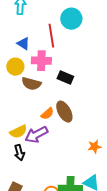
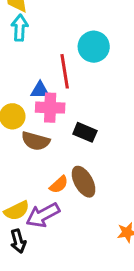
blue triangle: (23, 44) -> (40, 90), moved, turned -32

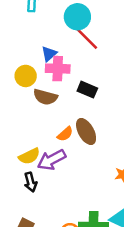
cyan circle: (94, 47) -> (77, 17), moved
red line: (65, 71) -> (86, 38), moved, turned -36
blue triangle: (40, 90) -> (49, 54), turned -42

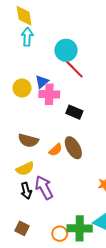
yellow circle: (26, 76) -> (22, 88), moved
brown semicircle: (45, 97) -> (28, 140), moved
purple arrow: (52, 160) -> (44, 188), moved, turned 90

